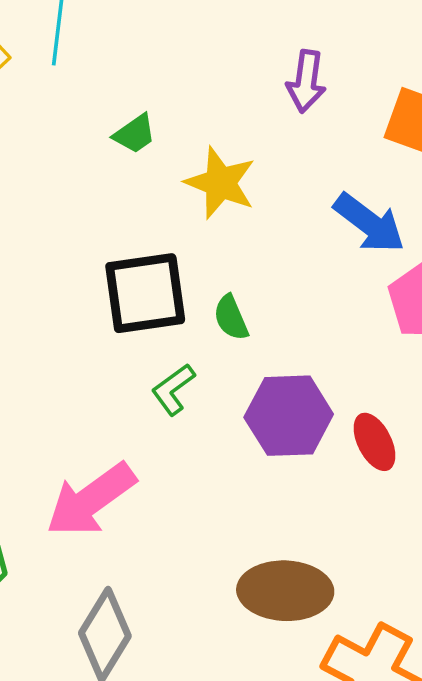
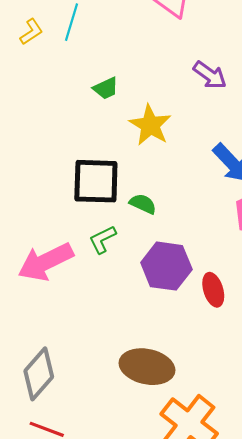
purple arrow: (306, 81) -> (210, 75), turned -72
green semicircle: (231, 318) -> (143, 204), turned 128
pink arrow: (91, 500) -> (46, 262), moved

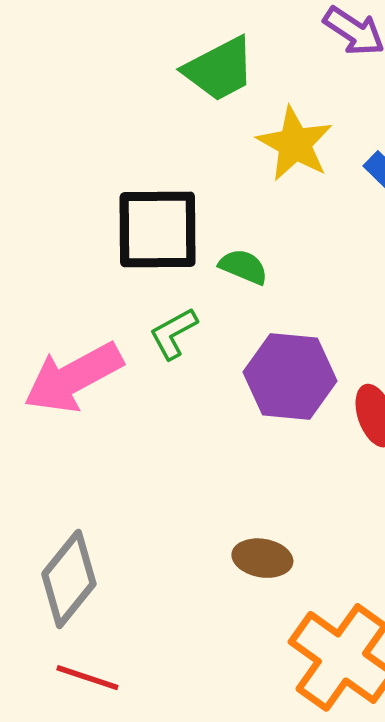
green trapezoid: (106, 88) -> (219, 69), moved, size x1.6
yellow star: (150, 125) -> (295, 144), moved
brown ellipse: (147, 367) -> (262, 558), size x0.6

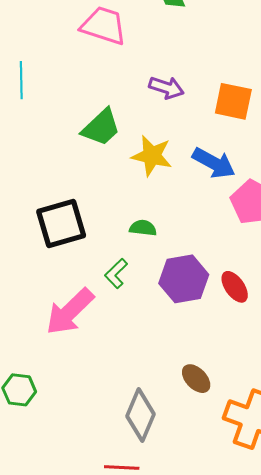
black square: (158, 229) -> (61, 224), moved
brown ellipse: (262, 558) -> (196, 379), turned 52
gray diamond: (69, 579) -> (140, 415), moved

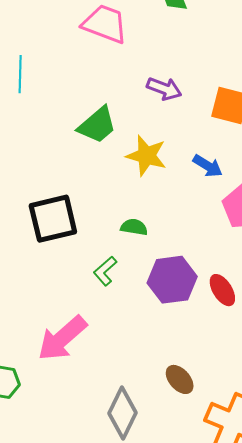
blue arrow: (214, 163) -> (208, 166), size x0.7
pink arrow: (70, 312) -> (62, 338), moved

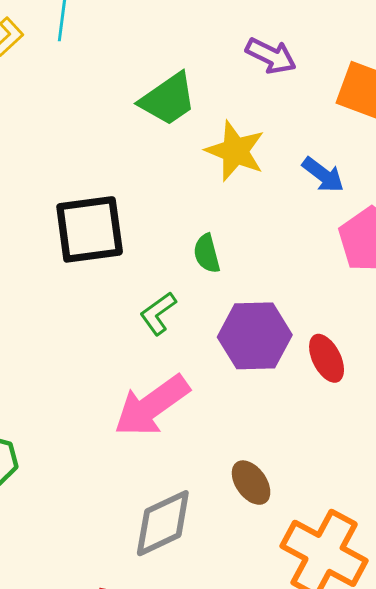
green semicircle: (134, 227) -> (207, 253), turned -120
pink arrow: (62, 338) -> (152, 406), moved
gray diamond: (123, 413) -> (163, 523), turned 33

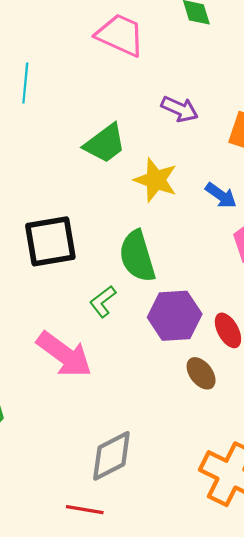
green semicircle: (207, 253) -> (137, 256), size x1.8
pink arrow: (152, 406) -> (64, 354), moved, turned -106
brown ellipse: (251, 483) -> (201, 373), moved

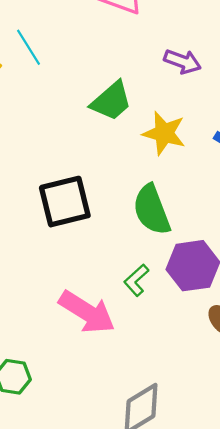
cyan line: (25, 83) -> (28, 47), turned -33
green L-shape: (103, 301) -> (136, 280), moved

